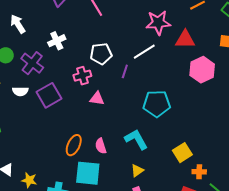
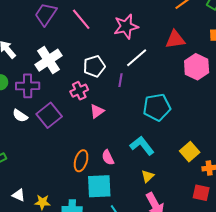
pink star: (158, 23) -> (126, 27), moved
white cross: (57, 41) -> (49, 60), size x1.5
purple cross: (32, 63) -> (28, 86), turned -30
white semicircle: (20, 91) -> (20, 116), turned 42
pink triangle: (97, 99) -> (97, 111), turned -35

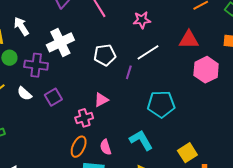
pink star: (126, 27) -> (142, 20), size x0.7
pink cross: (79, 91) -> (84, 118), moved
purple square: (49, 115) -> (53, 97), size x0.7

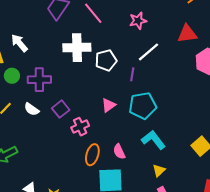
white cross: (60, 42) -> (77, 48), moved, turned 32
cyan pentagon: (161, 104) -> (143, 106), moved
pink cross: (84, 118) -> (80, 127), moved

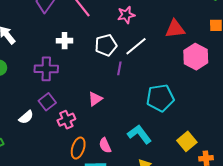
white cross: (77, 48) -> (65, 41), size x0.6
white pentagon: (106, 60) -> (106, 45), moved
purple cross: (39, 80) -> (46, 69), moved
cyan pentagon: (143, 106) -> (160, 98), moved
white semicircle: (32, 109) -> (26, 117), moved, turned -77

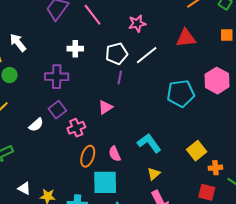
pink hexagon: (196, 57) -> (217, 81), moved
purple line: (119, 68) -> (120, 77), moved
cyan pentagon: (160, 98) -> (181, 93), moved

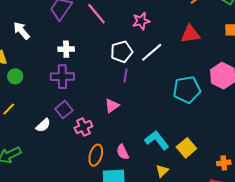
white arrow: (18, 43) -> (22, 31), moved
white cross: (75, 49) -> (66, 49), moved
yellow square: (197, 151) -> (186, 148), moved

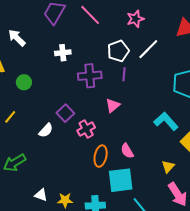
green circle: (15, 76) -> (24, 82), moved
purple cross: (62, 77) -> (90, 76), moved
cyan L-shape: (157, 140) -> (166, 121), moved

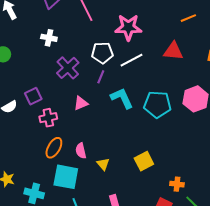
pink star: (135, 19) -> (128, 27), size x1.5
purple cross: (90, 76) -> (68, 68), turned 35
cyan L-shape: (166, 121) -> (122, 98), moved
yellow triangle: (168, 167) -> (103, 164), moved, turned -40

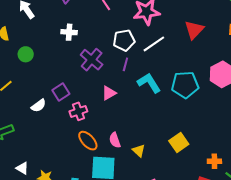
red triangle: (173, 51) -> (194, 30), turned -45
orange ellipse: (54, 148) -> (88, 141), turned -65

